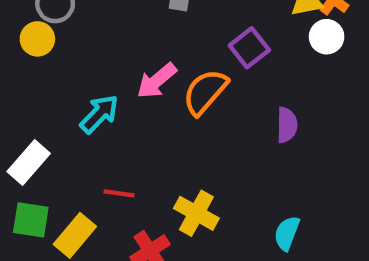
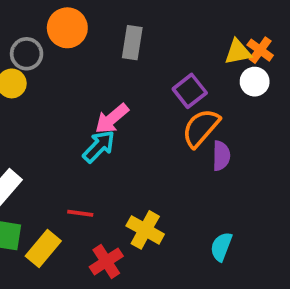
orange semicircle: (205, 92) -> (201, 128), moved
cyan arrow: (99, 114) -> (99, 146), moved

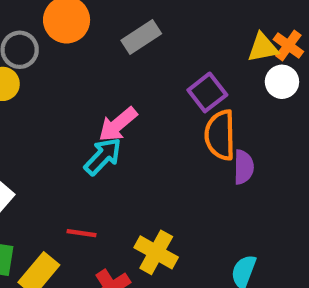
gray rectangle: (132, 43) -> (141, 37), turned 48
orange semicircle: (201, 128) -> (220, 135), turned -42

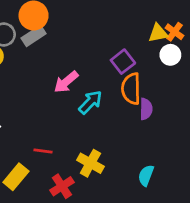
gray rectangle: (141, 37) -> (34, 36), moved
cyan arrow: (103, 156) -> (90, 102), moved

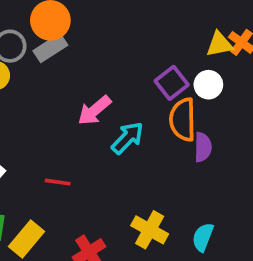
white circle: (170, 55) -> (208, 85), moved
red line: (43, 151) -> (58, 182), moved
yellow cross: (90, 163) -> (150, 230), moved

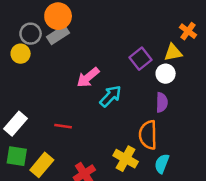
yellow triangle: (219, 44) -> (173, 52), moved
white circle: (208, 85) -> (166, 74), moved
orange semicircle: (183, 120) -> (148, 135), moved

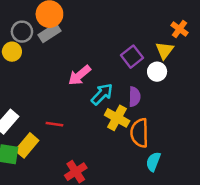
yellow triangle: (173, 52) -> (165, 50), turned -42
purple semicircle: (162, 102) -> (135, 97), moved
yellow cross: (126, 159) -> (117, 118), moved
yellow rectangle: (42, 165) -> (27, 145), moved

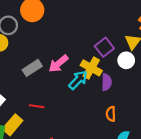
gray rectangle: (49, 33) -> (32, 68), moved
yellow cross: (117, 118) -> (91, 68), moved
orange semicircle: (140, 133) -> (111, 114), size x0.6

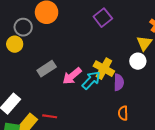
purple square: (104, 47) -> (103, 18), moved
pink arrow: (58, 64) -> (72, 76), moved
red line: (37, 106) -> (50, 116), moved

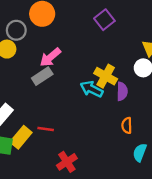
pink arrow: (72, 76) -> (50, 57), moved
cyan arrow: (91, 80) -> (92, 89), turned -108

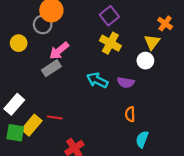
gray circle: (16, 30) -> (43, 25), moved
yellow cross: (106, 76) -> (110, 43), moved
purple semicircle: (122, 91) -> (126, 82), turned 98

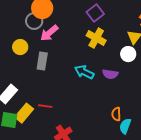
yellow circle: (19, 43) -> (20, 47), moved
pink arrow: (59, 51) -> (49, 33), moved
gray rectangle: (51, 68) -> (42, 61), turned -48
orange semicircle: (130, 114) -> (116, 114), moved

